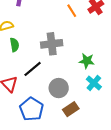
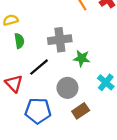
green star: (87, 61) -> (82, 58), moved
blue pentagon: (32, 109) -> (38, 111), turned -30

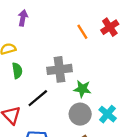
gray circle: (67, 88) -> (80, 114), moved

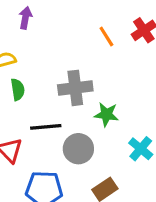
black line: (38, 98) -> (46, 127), turned 35
gray circle: (80, 114) -> (78, 149), moved

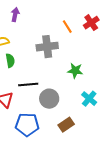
gray cross: (75, 88) -> (47, 47), moved
green star: (106, 114) -> (75, 71), moved

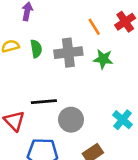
green semicircle: (10, 61) -> (36, 49), moved
green star: (75, 71) -> (103, 59), moved

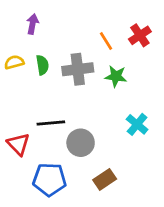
cyan cross: (123, 120) -> (137, 124), moved

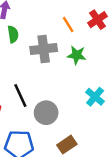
green semicircle: (42, 65) -> (13, 34), moved
black line: (51, 123) -> (20, 96), turned 70

